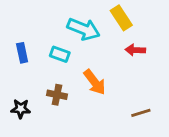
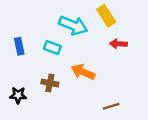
orange arrow: (95, 82) -> (83, 72), turned 150
brown line: (141, 113) -> (111, 106), moved

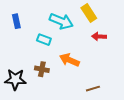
blue rectangle: (19, 46) -> (16, 21), moved
black star: (18, 95) -> (15, 79), size x1.5

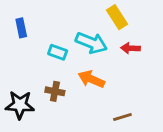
cyan arrow: (61, 21) -> (91, 43), moved

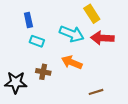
blue rectangle: (21, 28) -> (28, 20), moved
red arrow: (130, 48) -> (102, 38), size x1.5
cyan rectangle: (58, 52) -> (37, 41), moved

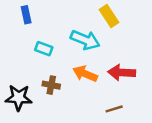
blue rectangle: (28, 20) -> (26, 15), moved
red arrow: (102, 38) -> (122, 73), moved

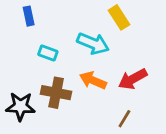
red arrow: (122, 73) -> (133, 79), turned -32
brown cross: (51, 85) -> (56, 93), size x1.5
brown line: (114, 109) -> (124, 119), turned -42

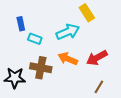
blue rectangle: (29, 16) -> (21, 24), moved
cyan arrow: (93, 43) -> (68, 32), turned -45
brown line: (124, 119) -> (99, 87), moved

